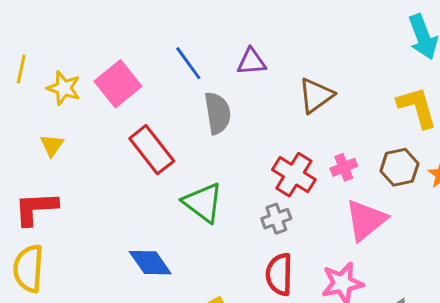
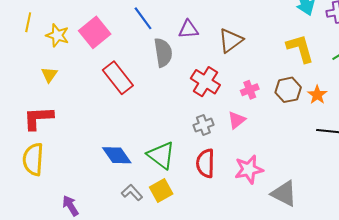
purple triangle: (251, 62) -> (188, 29), moved
red cross: (294, 175) -> (205, 82), moved
green triangle: (203, 203) -> (161, 155), moved
pink triangle: (366, 220) -> (237, 120), moved, size x0.6

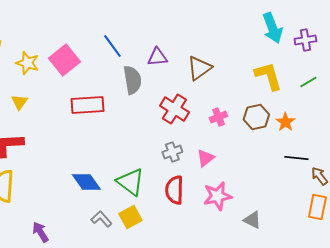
red rectangle: (118, 78) -> (87, 105), turned -56
pink triangle: (237, 120) -> (205, 158), moved
gray triangle: (284, 194) -> (252, 220), size x0.7

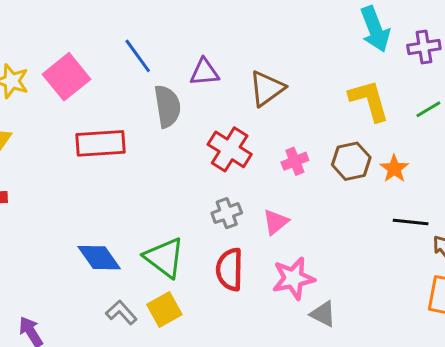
gray triangle: (252, 220) -> (323, 314), moved

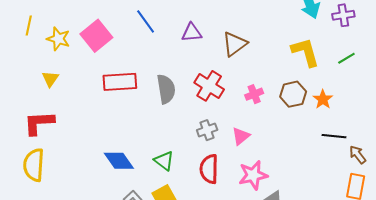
gray semicircle: (167, 106) -> (166, 89), moved
green triangle: (164, 258) -> (164, 161), size x0.7

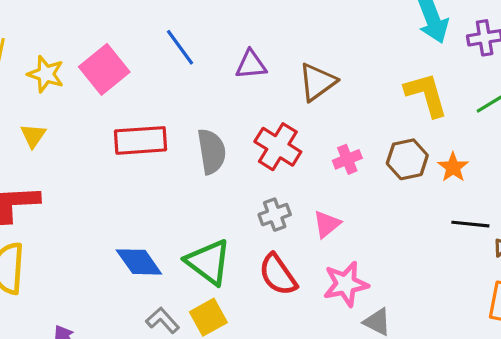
green triangle: (164, 161) -> (208, 262), size x1.5
red semicircle: (209, 169) -> (278, 275), turned -36

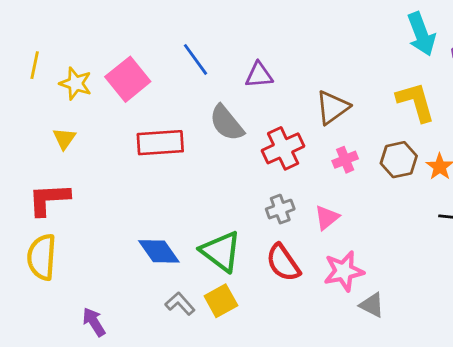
brown triangle: (317, 82) -> (332, 107), moved
red cross: (278, 147) -> (283, 148), turned 33
gray semicircle: (212, 151) -> (227, 123), moved, turned 150

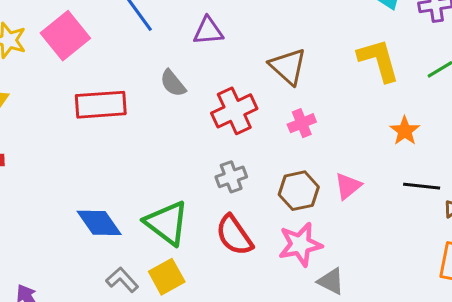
brown triangle: (332, 107) -> (288, 66), turned -42
gray semicircle: (227, 123) -> (173, 83), size x0.7
brown hexagon: (399, 160) -> (299, 191), moved
pink triangle: (327, 218) -> (348, 186), moved

